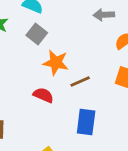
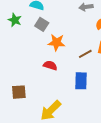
brown line: (80, 81) -> (85, 54), moved

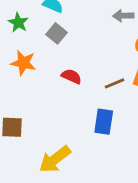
orange star: (56, 43) -> (23, 63), moved
red semicircle: (50, 65) -> (71, 76), moved

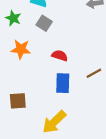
brown line: (115, 83) -> (94, 73), moved
blue rectangle: (104, 122) -> (63, 83), moved

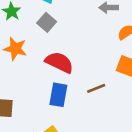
red semicircle: (60, 56) -> (59, 62), size x1.5

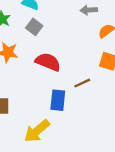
blue rectangle: (58, 95) -> (58, 100), moved

